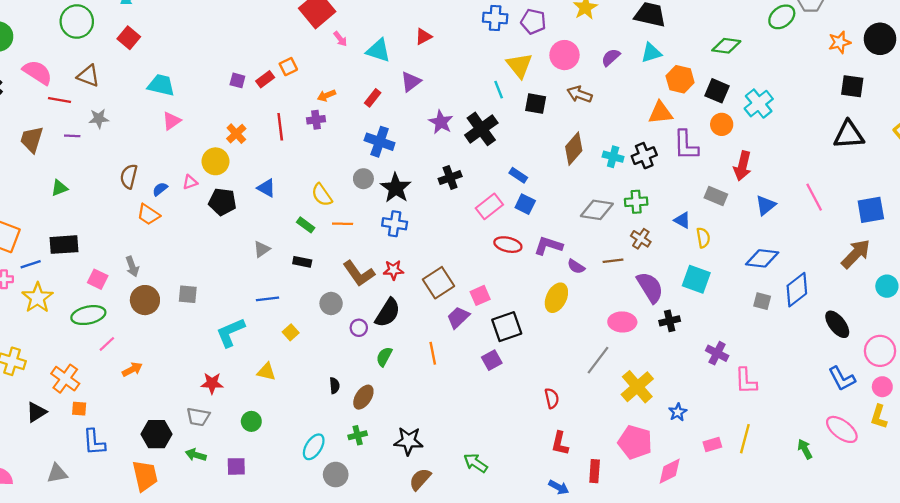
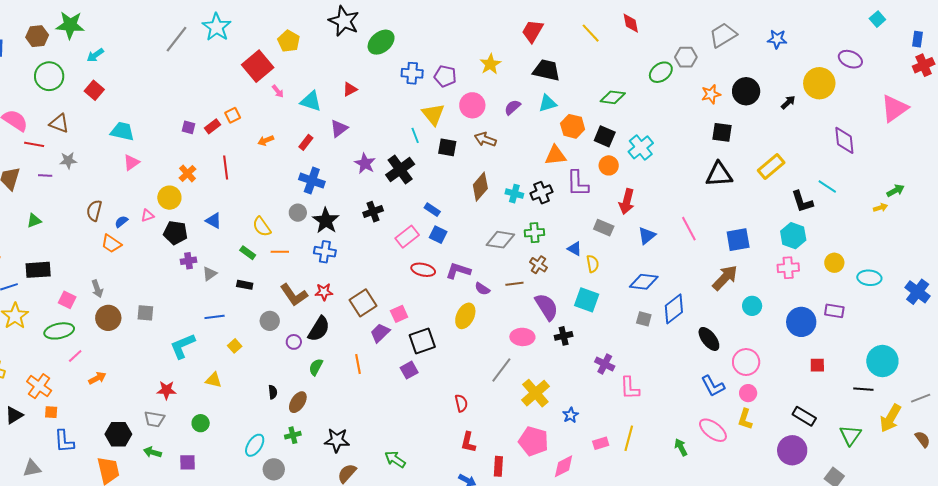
purple cross: (316, 120) -> (189, 261), moved

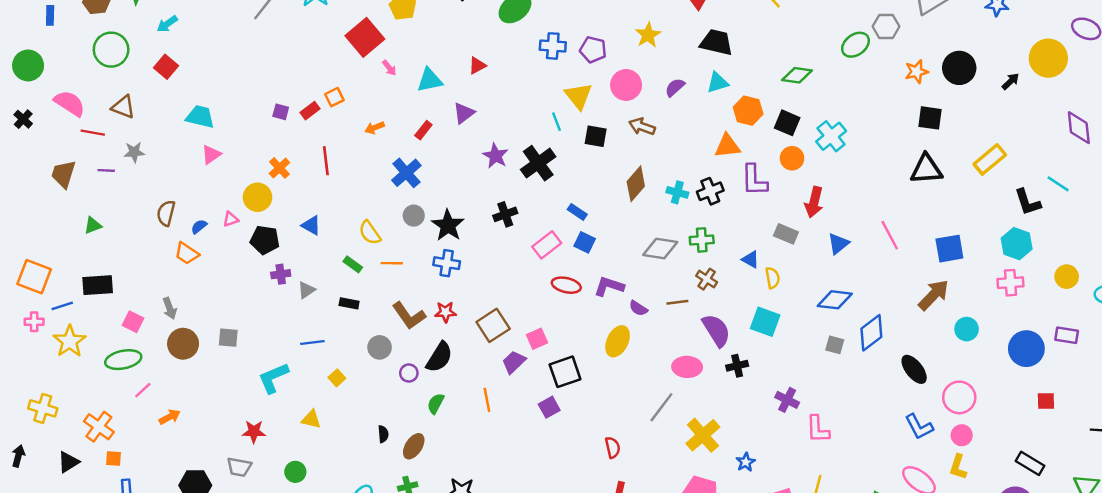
cyan triangle: (311, 101) -> (430, 80), turned -30
blue cross: (312, 181) -> (406, 173), moved, turned 30

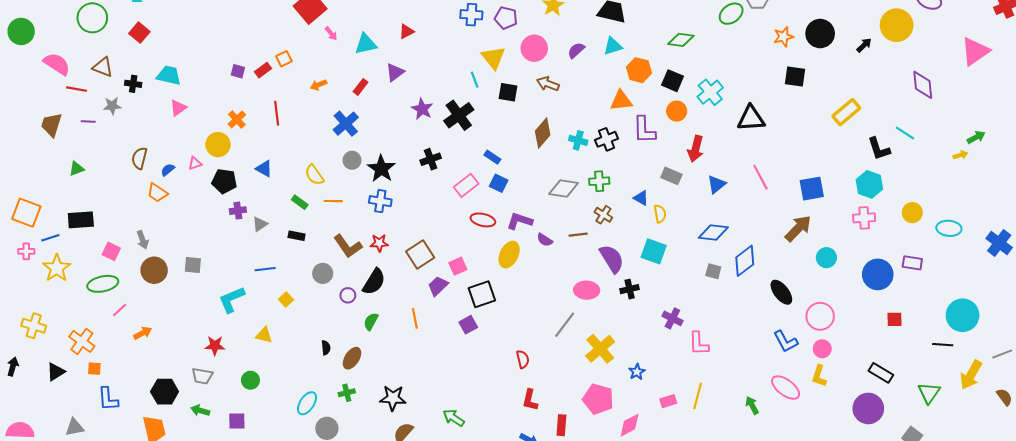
black cross: (23, 119) -> (133, 84), moved, turned -35
black triangle: (926, 169) -> (751, 118), moved
yellow ellipse: (618, 341) -> (509, 255), moved

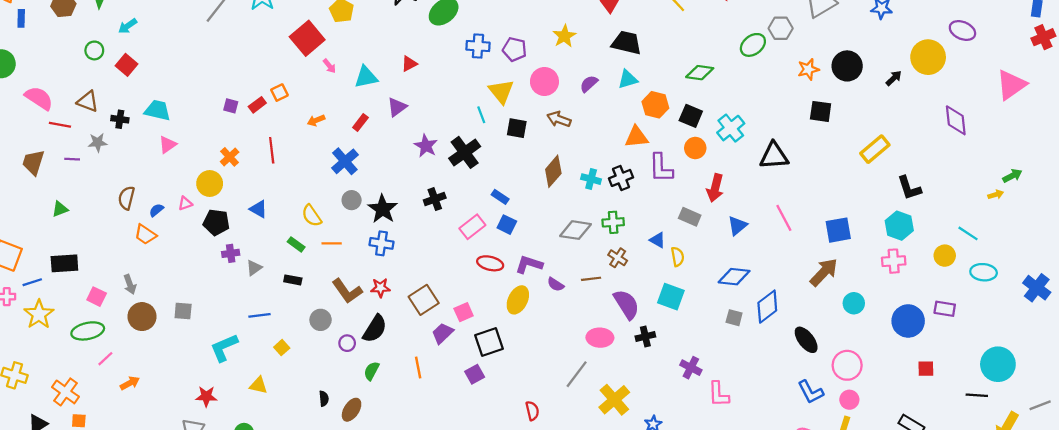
green circle: (92, 18) -> (94, 50), moved, size x0.6
cyan line: (905, 133) -> (968, 233), moved

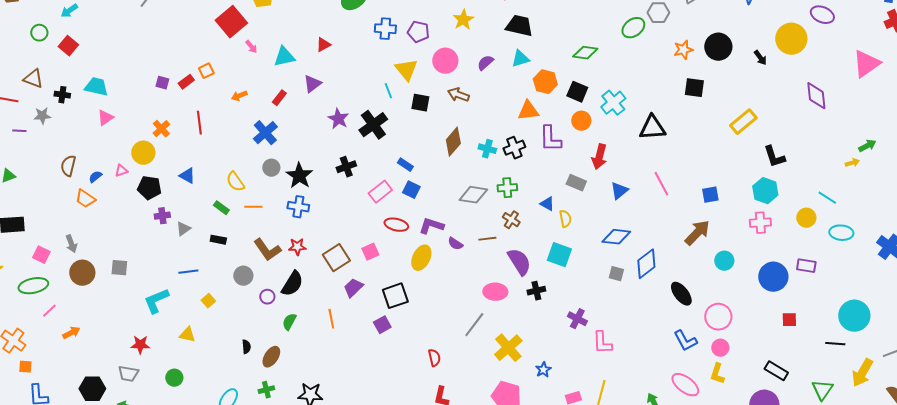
black arrow: (894, 78) -> (760, 58), turned 98
blue square: (838, 230) -> (710, 195), size x0.7
pink square: (464, 312) -> (370, 252), moved

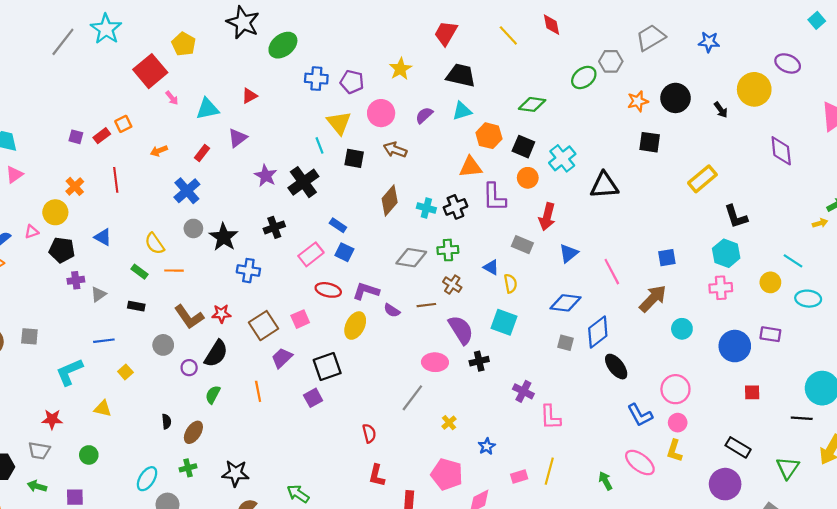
pink line: (661, 184) -> (612, 272), moved
blue cross: (298, 207) -> (248, 271), moved
black ellipse: (681, 294) -> (616, 367), moved
yellow cross: (508, 348) -> (449, 423), size x0.5

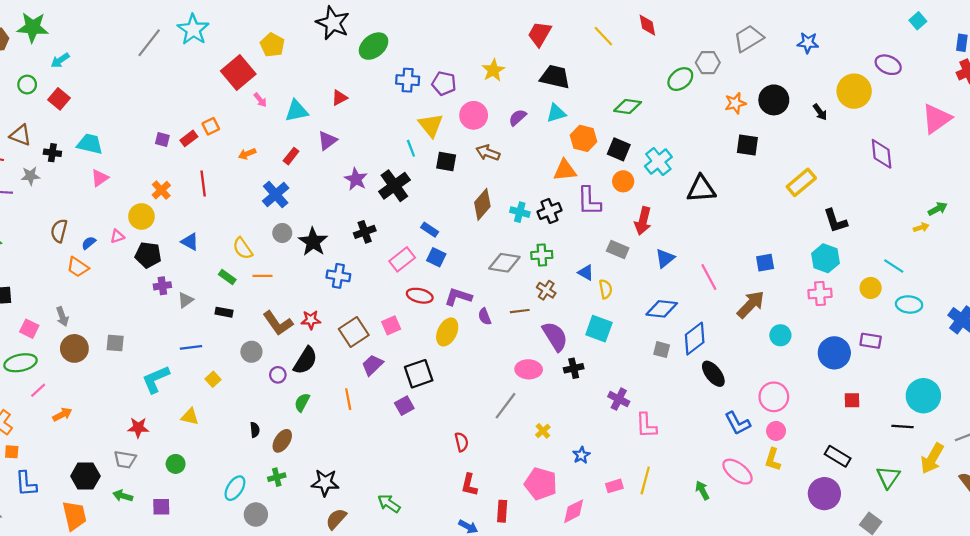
purple semicircle: (392, 310) -> (485, 317), turned 35

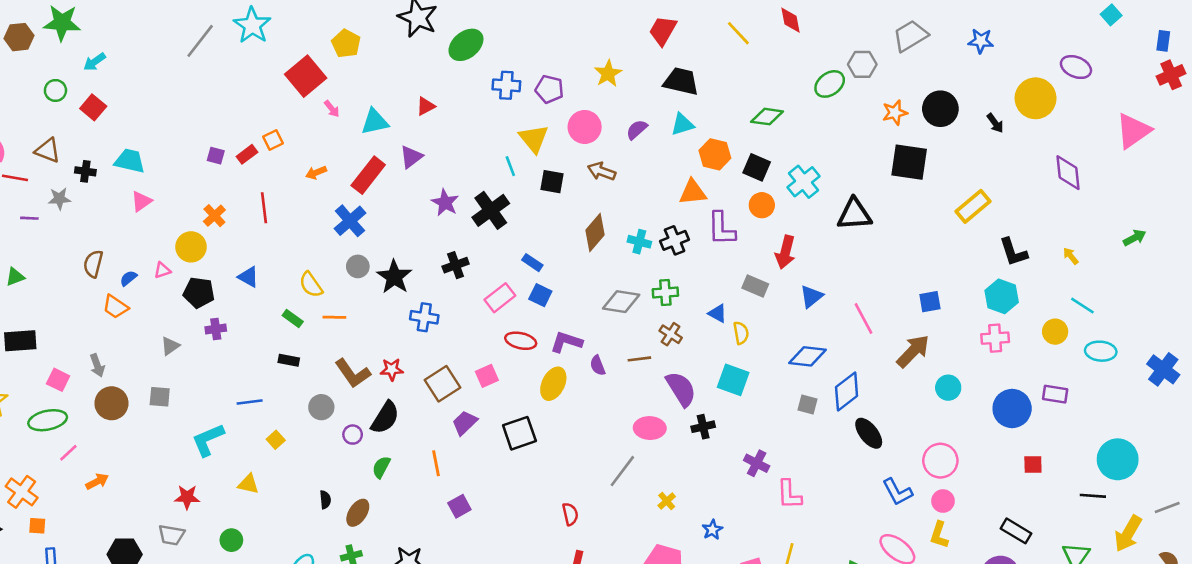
black square: (747, 145) -> (909, 162), size x1.4
red rectangle: (291, 156) -> (368, 175), size x1.8
yellow arrow: (921, 227) -> (1071, 256), moved, turned -112
gray triangle: (185, 300) -> (170, 346), moved
purple square: (404, 406) -> (459, 506), moved

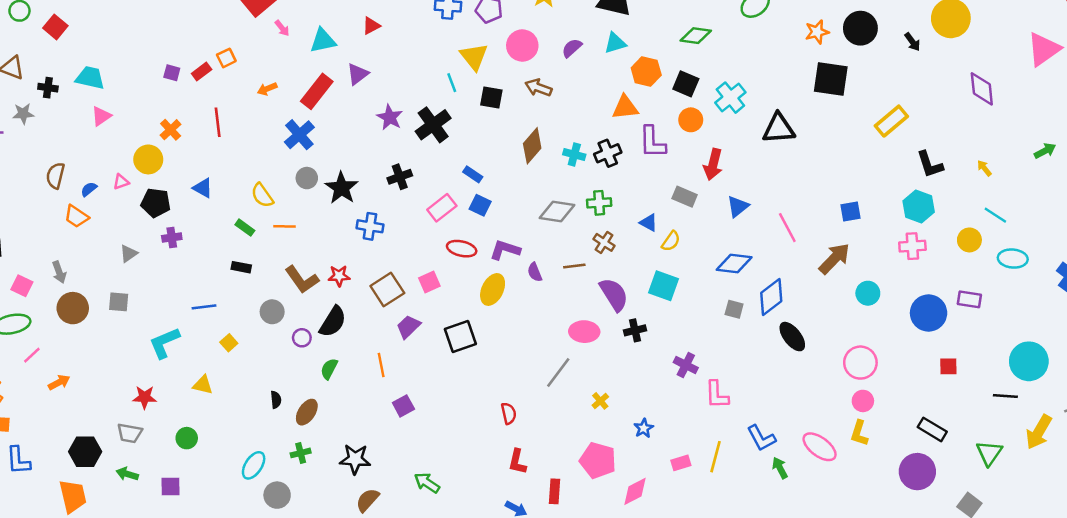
yellow semicircle: (741, 333) -> (671, 241), turned 45
blue L-shape: (897, 492) -> (761, 438), moved

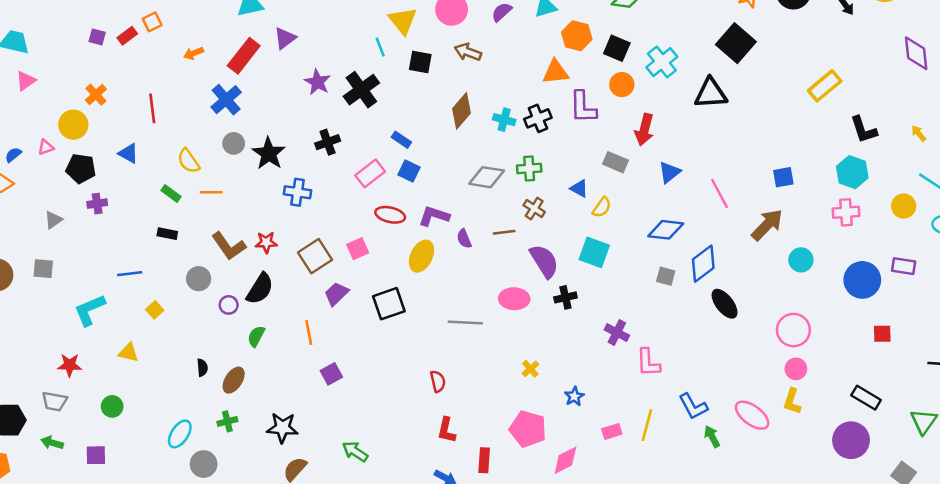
black square: (831, 79) -> (736, 43), moved, turned 33
red line: (218, 122) -> (152, 108), moved
gray line: (558, 372) -> (465, 322), moved, turned 56

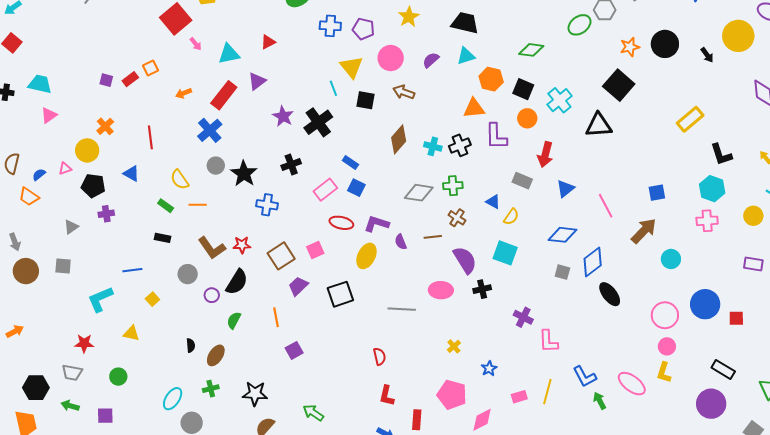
blue circle: (862, 280) -> (705, 304), moved

